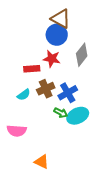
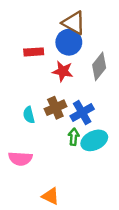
red rectangle: (32, 69) -> (34, 52), moved
cyan semicircle: (24, 95) -> (29, 115), turned 112
green arrow: (61, 113) -> (74, 137), turned -112

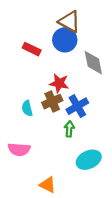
red rectangle: (34, 52) -> (32, 49), turned 30
gray diamond: (99, 66) -> (93, 63), turned -50
red star: (63, 71) -> (59, 83), moved
cyan ellipse: (94, 140) -> (89, 160), moved

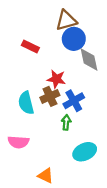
brown triangle: (69, 22) -> (66, 20), turned -45
blue circle: (65, 40) -> (74, 39), moved
cyan semicircle: (27, 108) -> (26, 103), size x1.5

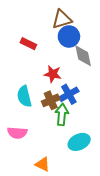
brown cross: (50, 96) -> (51, 100), moved
green arrow: (66, 122) -> (62, 115), size x1.5

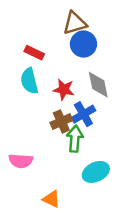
gray diamond: (83, 56) -> (98, 85), moved
cyan semicircle: (24, 96) -> (29, 81), moved

